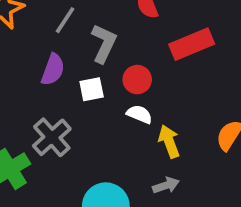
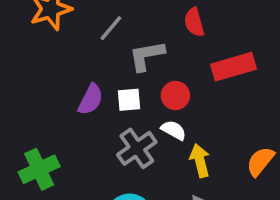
gray L-shape: (104, 43) -> (147, 56), turned -132
purple semicircle: (53, 70) -> (91, 99), moved
gray cross: (52, 137) -> (137, 148), moved

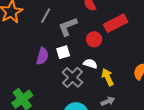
red circle: (175, 95) -> (94, 39), moved

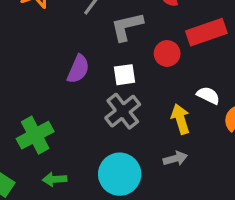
white square: (63, 52) -> (125, 75), moved
white semicircle: (90, 64) -> (208, 95), moved

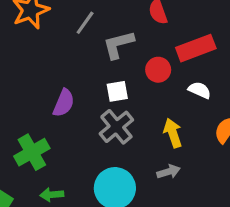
purple semicircle: (78, 69) -> (64, 103), moved
white semicircle: (208, 95) -> (200, 90), moved

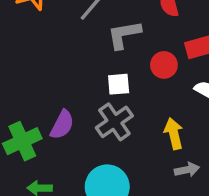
purple semicircle: (64, 103) -> (62, 125), moved
gray arrow: (169, 172) -> (187, 170), moved

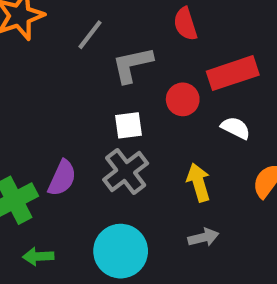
gray arrow: (187, 170) -> (203, 237), moved

